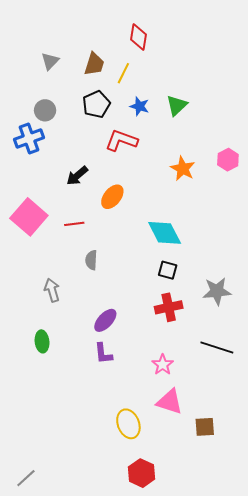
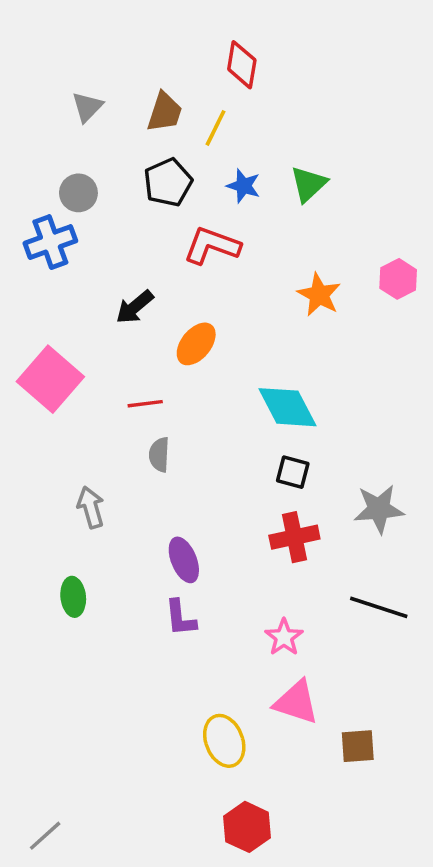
red line: (74, 224) -> (145, 404), moved
purple ellipse: (105, 320) -> (184, 560), turned -65

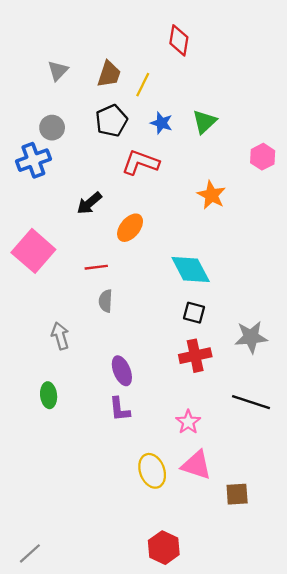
red diamond: (242, 65) -> (179, 40), moved
pink hexagon: (398, 279) -> (263, 157), moved
yellow ellipse: (224, 741) -> (152, 471), moved

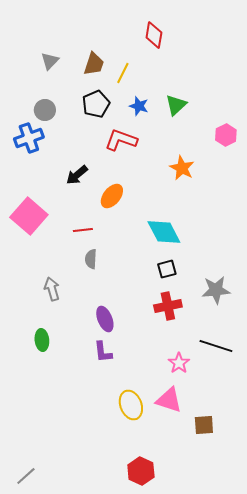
black square: (194, 313) -> (167, 269), turned -30
pink star: (188, 422) -> (179, 363), moved

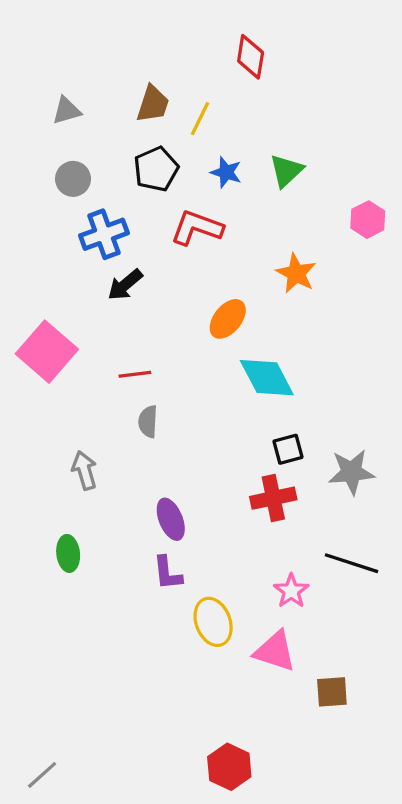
gray triangle: (50, 61) -> (66, 110), moved, turned 30
blue cross: (29, 138) -> (104, 234), moved
orange ellipse: (112, 196) -> (228, 319), moved
black square: (167, 269) -> (288, 449), moved
yellow ellipse: (131, 405) -> (213, 622), moved

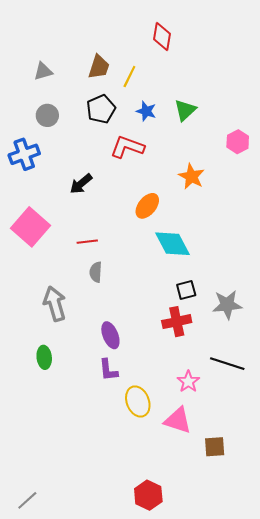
blue cross: (104, 234) -> (24, 154), moved
gray arrow: (84, 470) -> (55, 304), size x1.4

